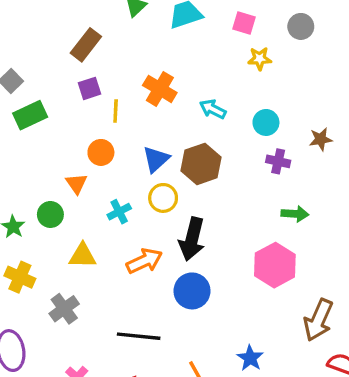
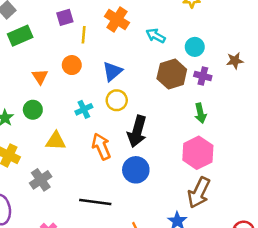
brown hexagon: (201, 164) -> (172, 74), moved
orange triangle: (76, 183) -> (40, 77), moved
green arrow: (295, 214) -> (200, 113), moved, turned 72
orange arrow: (144, 261) -> (101, 146), turned -90
brown arrow: (318, 320) -> (199, 193), moved

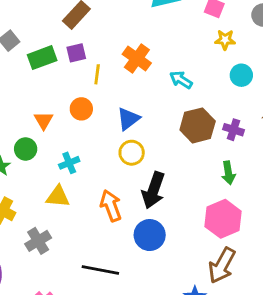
green rectangle: (20, 36) -> (42, 58), moved
cyan circle: (195, 47) -> (241, 75), moved
cyan cross: (84, 109) -> (69, 163), moved
green circle: (33, 110) -> (26, 149), moved

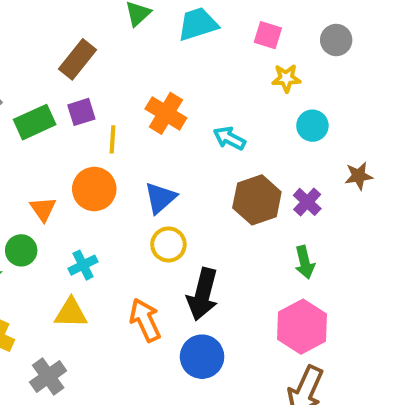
orange circle: (81, 109) -> (94, 189), size x1.4
purple cross: (233, 130) -> (307, 202), turned 30

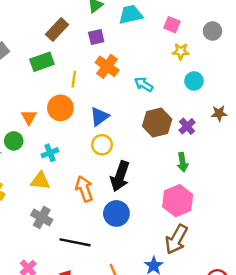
purple square: (81, 112) -> (96, 37), moved
green rectangle: (35, 122) -> (42, 62), moved
gray cross: (48, 376) -> (42, 217), moved, turned -30

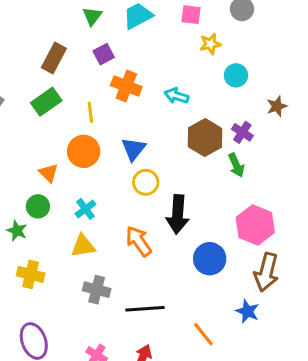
green arrow: (183, 162) -> (236, 165), moved
blue circle: (116, 213) -> (210, 259), moved

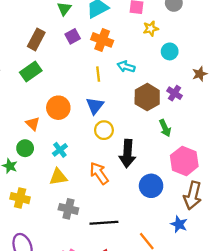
orange cross: (126, 86) -> (102, 40), moved
yellow line: (90, 112) -> (98, 74), moved
green arrow: (236, 165) -> (165, 128), moved

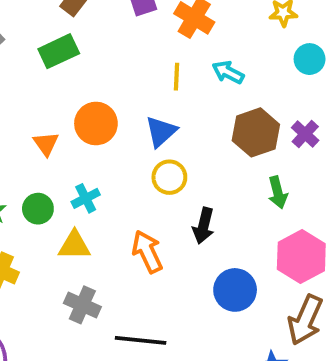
green circle: (25, 148) -> (38, 209), moved
black arrow: (127, 154) -> (203, 226), size x0.7

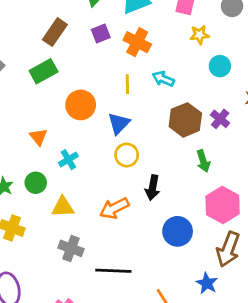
orange circle: (96, 123) -> (81, 105), moved
cyan cross: (86, 198) -> (68, 160), moved
orange arrow: (147, 252) -> (114, 208), turned -88

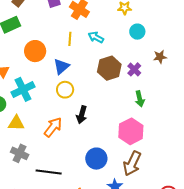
cyan cross: (68, 160) -> (23, 89), size x1.6
green arrow: (203, 161) -> (140, 99), moved
orange arrow: (114, 208) -> (53, 127), turned 150
blue circle: (178, 231) -> (96, 159), moved

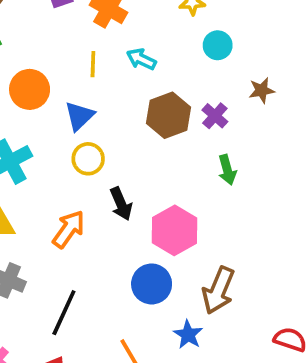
black arrow: (82, 115) -> (121, 204), turned -36
pink hexagon: (131, 131) -> (174, 230), moved
black line: (49, 172) -> (64, 313), turned -70

